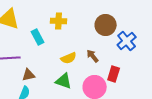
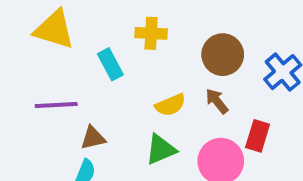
brown circle: (106, 25) -> (223, 55), moved
green triangle: (64, 81) -> (161, 149), turned -42

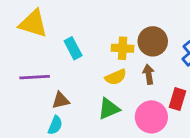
yellow cross: (151, 33) -> (123, 48), moved
brown arrow: (217, 101) -> (149, 74), turned 30

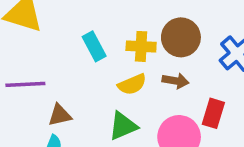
cyan rectangle: (73, 48) -> (94, 46), moved
brown arrow: (149, 74) -> (175, 81), turned 108

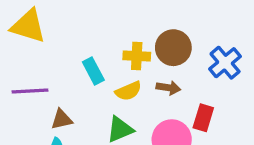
cyan rectangle: (94, 46) -> (93, 71), moved

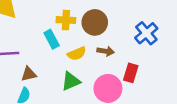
brown circle: (173, 48) -> (95, 22), moved
yellow cross: (137, 56) -> (66, 20), moved

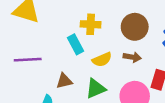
brown circle: (95, 22) -> (135, 27), moved
brown triangle: (29, 74) -> (64, 81), moved

